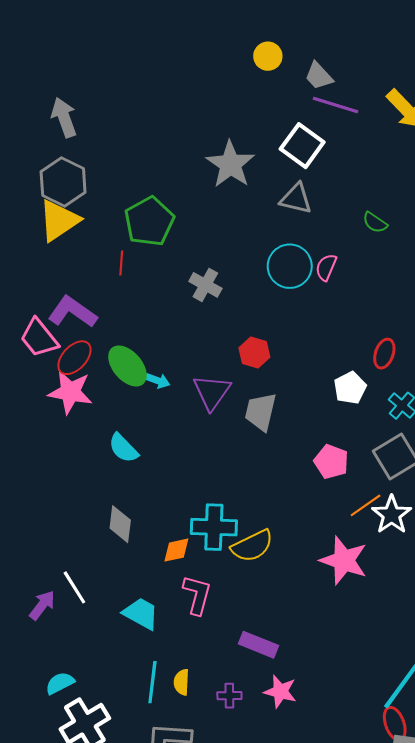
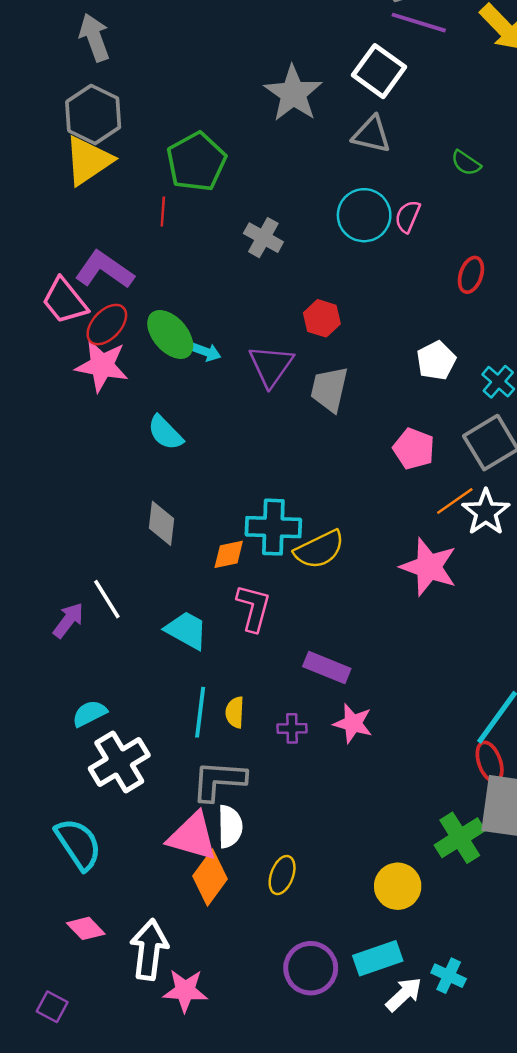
red ellipse: (384, 354) -> (471, 275), moved

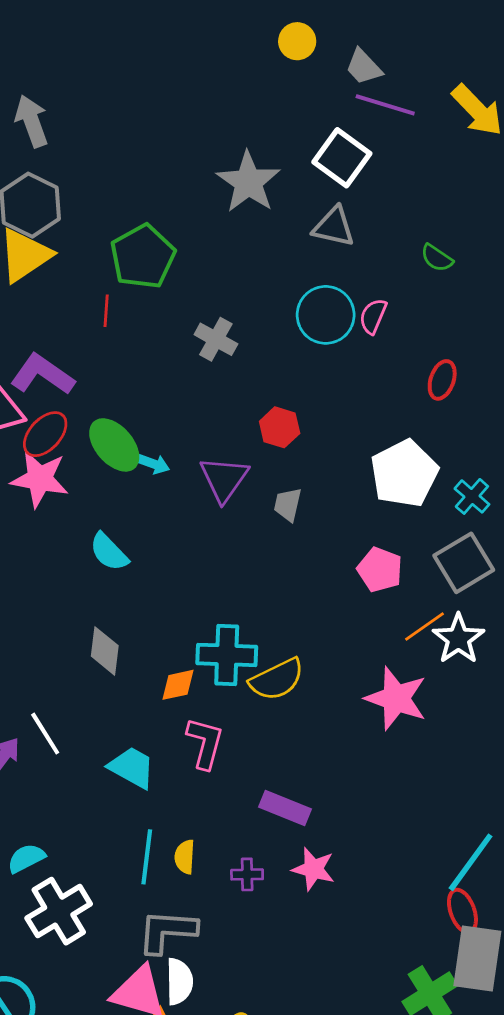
white pentagon: (436, 361) -> (404, 473), size x1.6
gray trapezoid: (329, 389) -> (288, 505), size x0.7

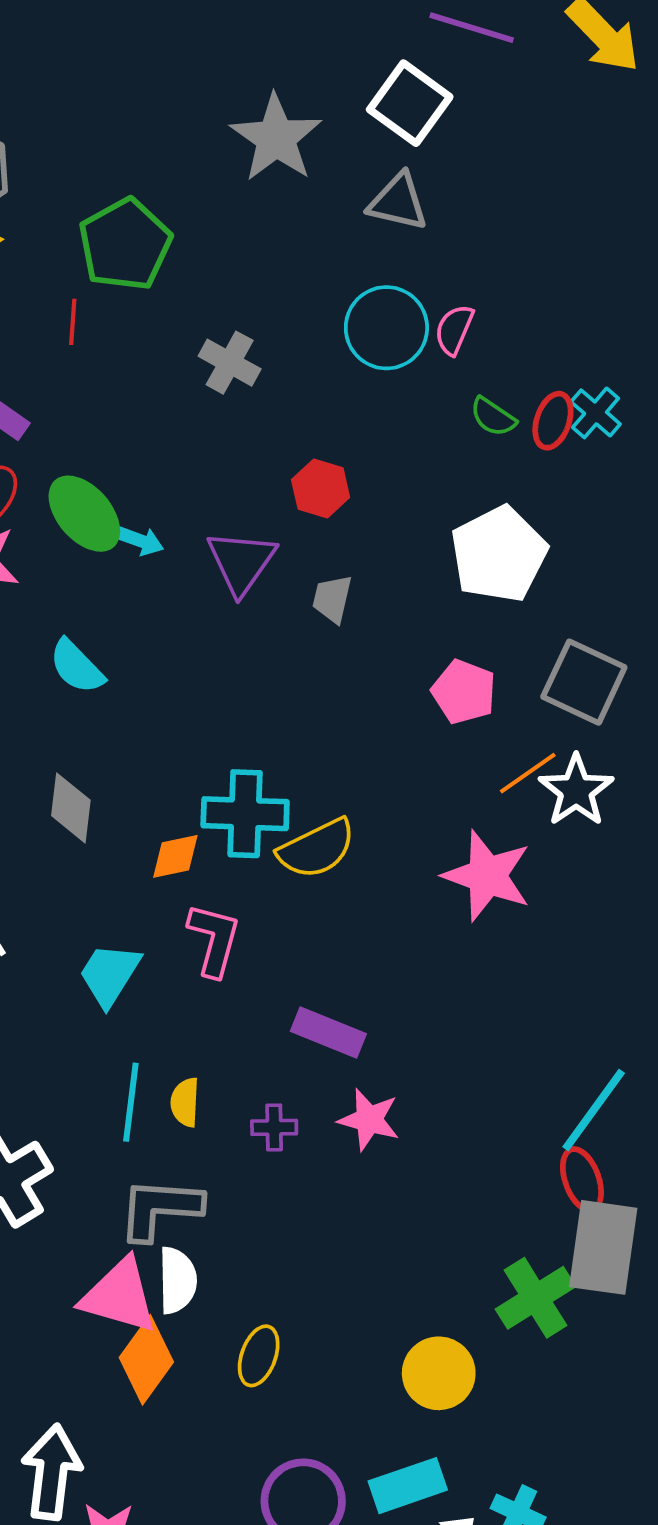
green semicircle: (437, 258) -> (493, 417), moved
cyan cross: (472, 496) -> (596, 413), moved
gray square: (464, 563) -> (584, 682), turned -34
cyan trapezoid: (132, 767) -> (110, 974), turned -87

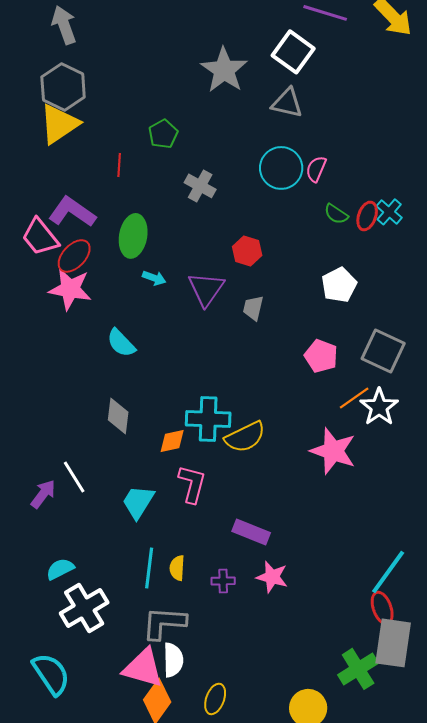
green pentagon: (125, 244) -> (163, 134), moved, size x0.6
green ellipse: (84, 514) -> (133, 236), moved, turned 51
white pentagon: (499, 554) -> (339, 285), size x0.7

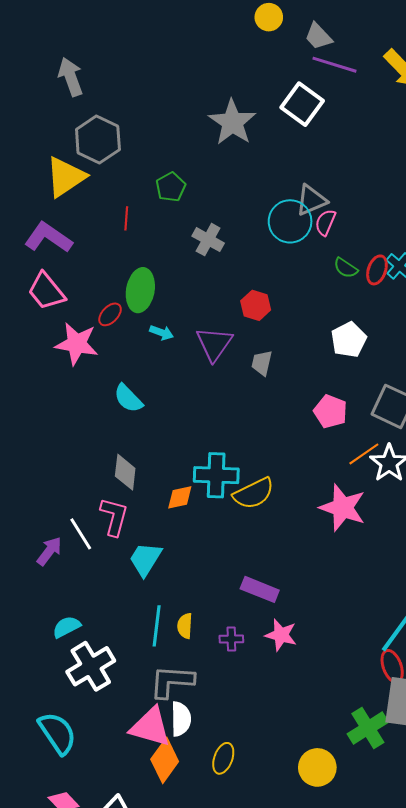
gray hexagon: (63, 87) -> (98, 139), moved
gray triangle: (287, 103) -> (311, 200), moved, turned -36
purple L-shape: (72, 212) -> (48, 238), moved
red ellipse: (74, 256) -> (110, 314), moved, size x0.7
pink L-shape: (192, 484) -> (114, 517), moved

